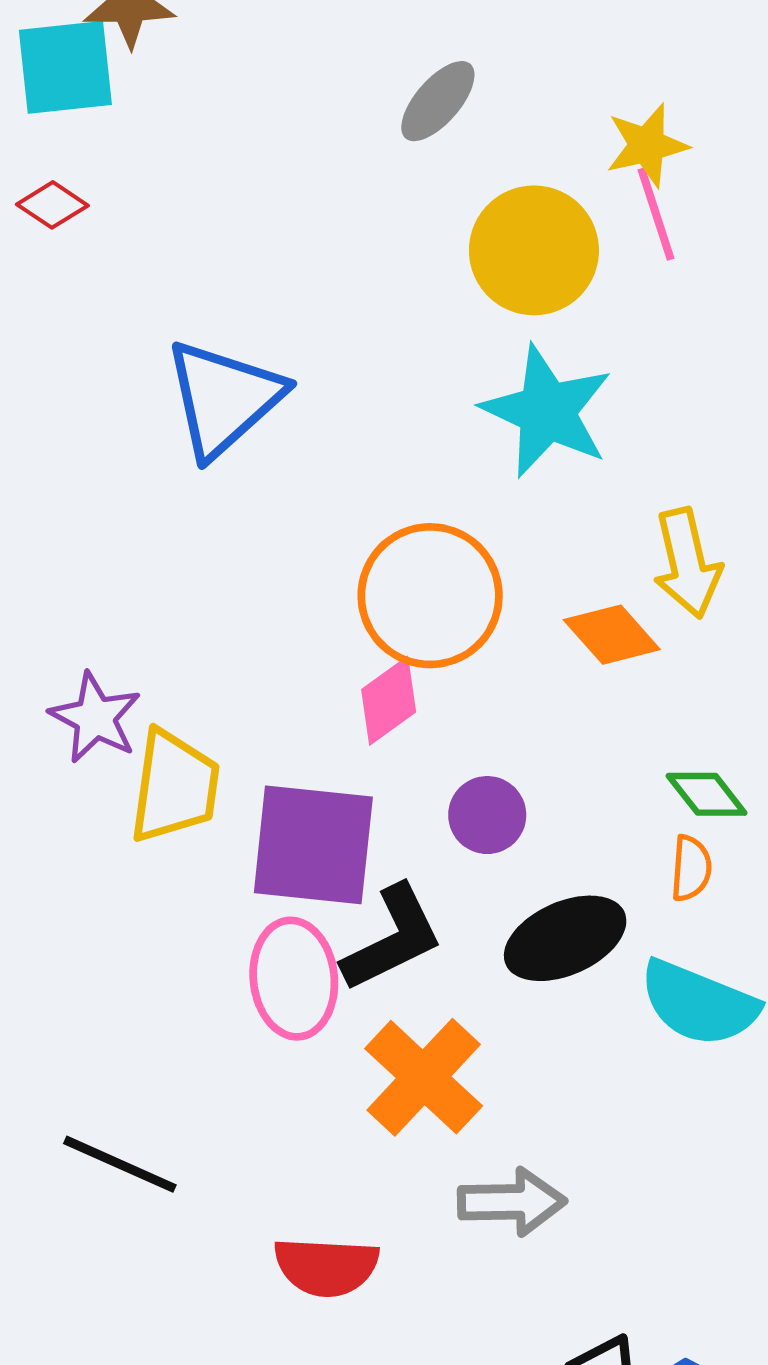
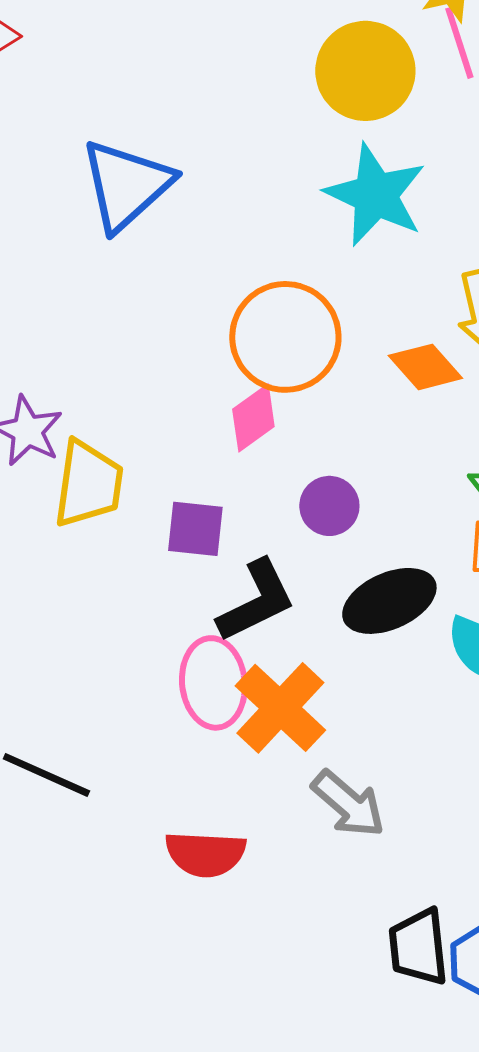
purple square: (313, 845) -> (195, 529), size x0.6
pink ellipse: (294, 979) -> (213, 683), moved
gray arrow: (512, 1202) -> (348, 804), turned 42

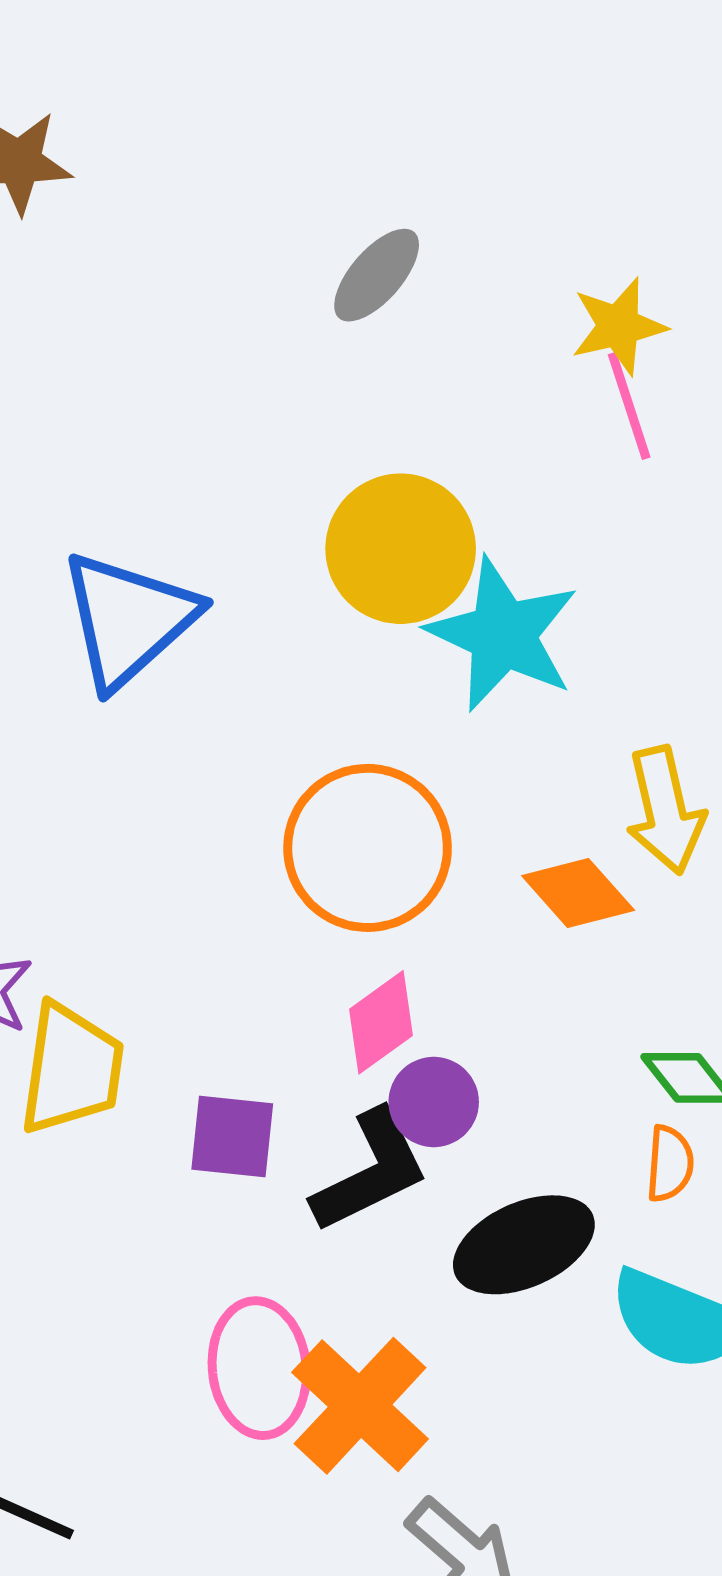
yellow circle: (365, 71) -> (401, 549), moved
pink diamond: (253, 418) -> (381, 1022), moved
black L-shape: (256, 601) -> (371, 1171), moved

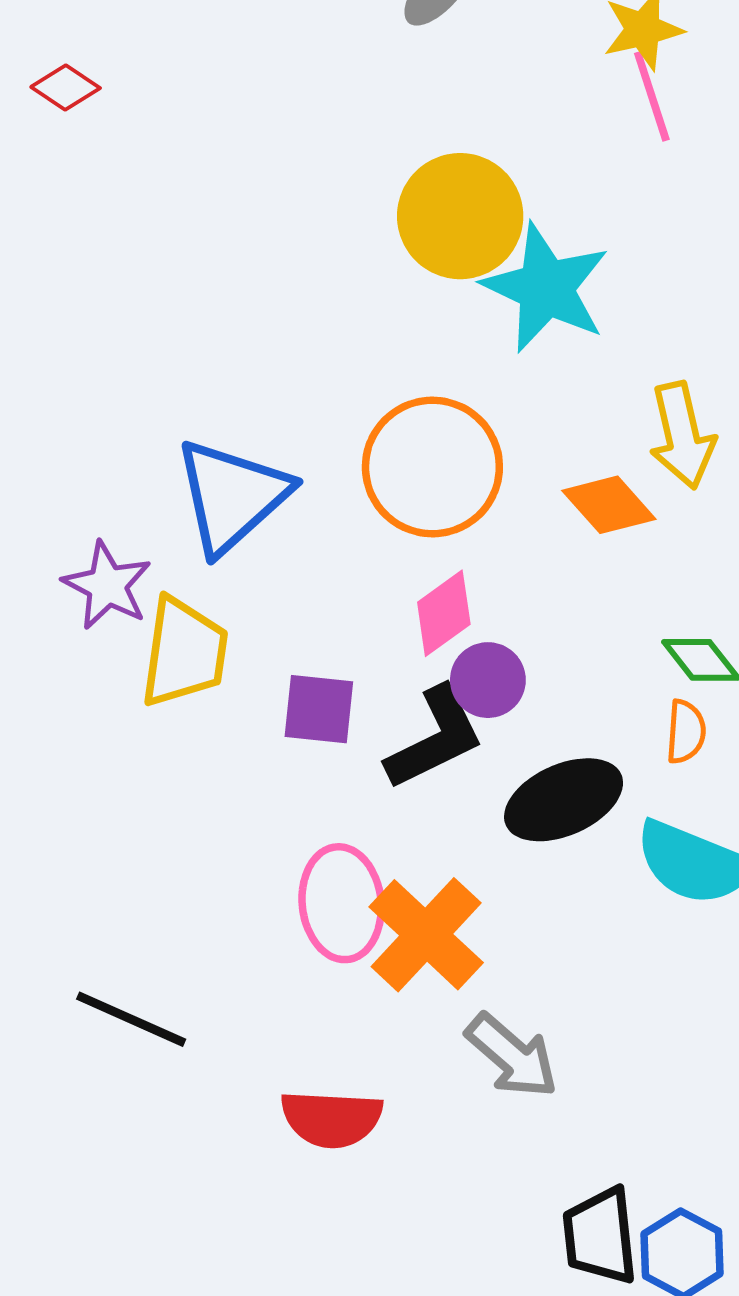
blue triangle: (128, 619) -> (232, 496), moved

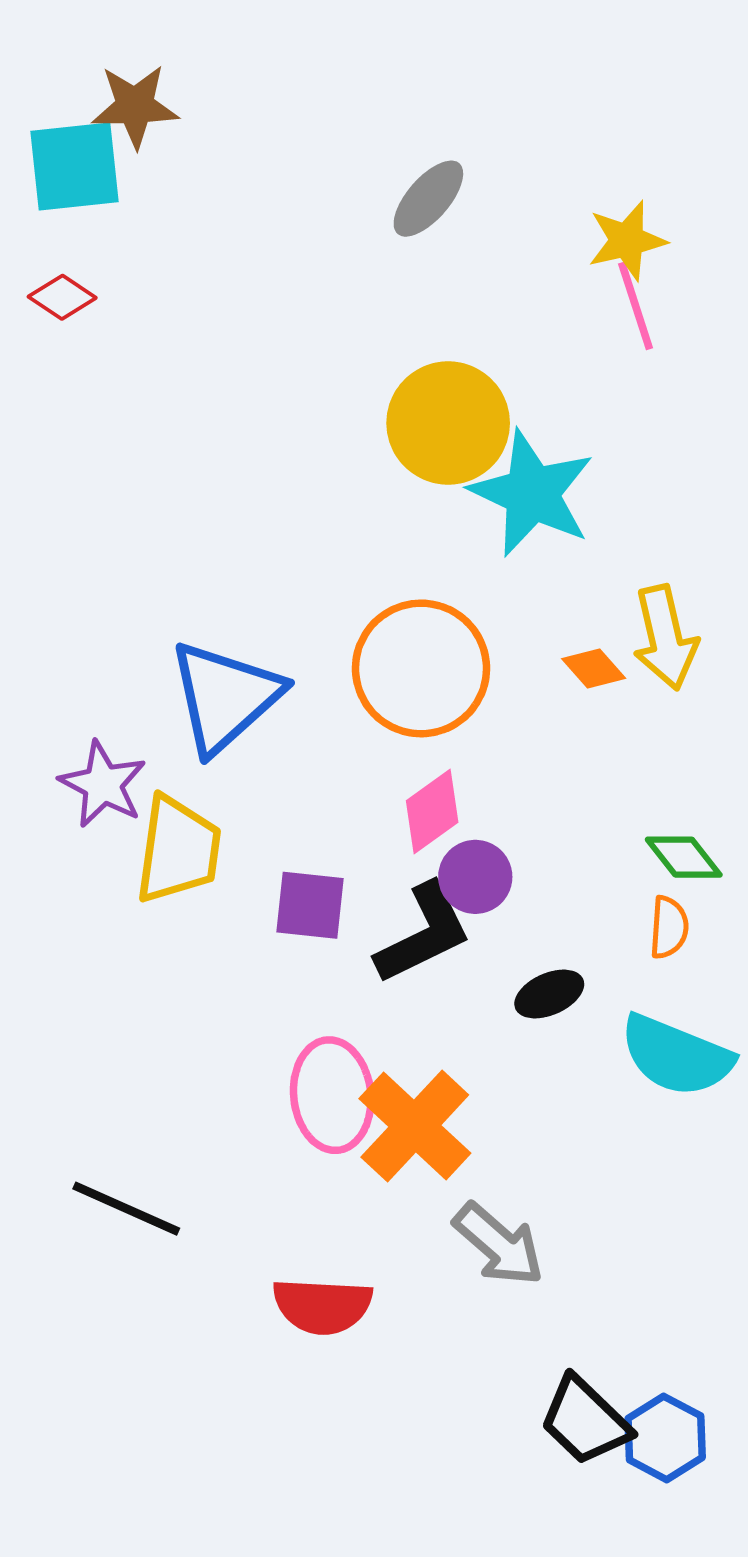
orange diamond: (609, 505) -> (594, 668), moved, size x0.7
black ellipse: (564, 800) -> (549, 994), size x0.6
black trapezoid: (600, 1236) -> (585, 1421), turned -40

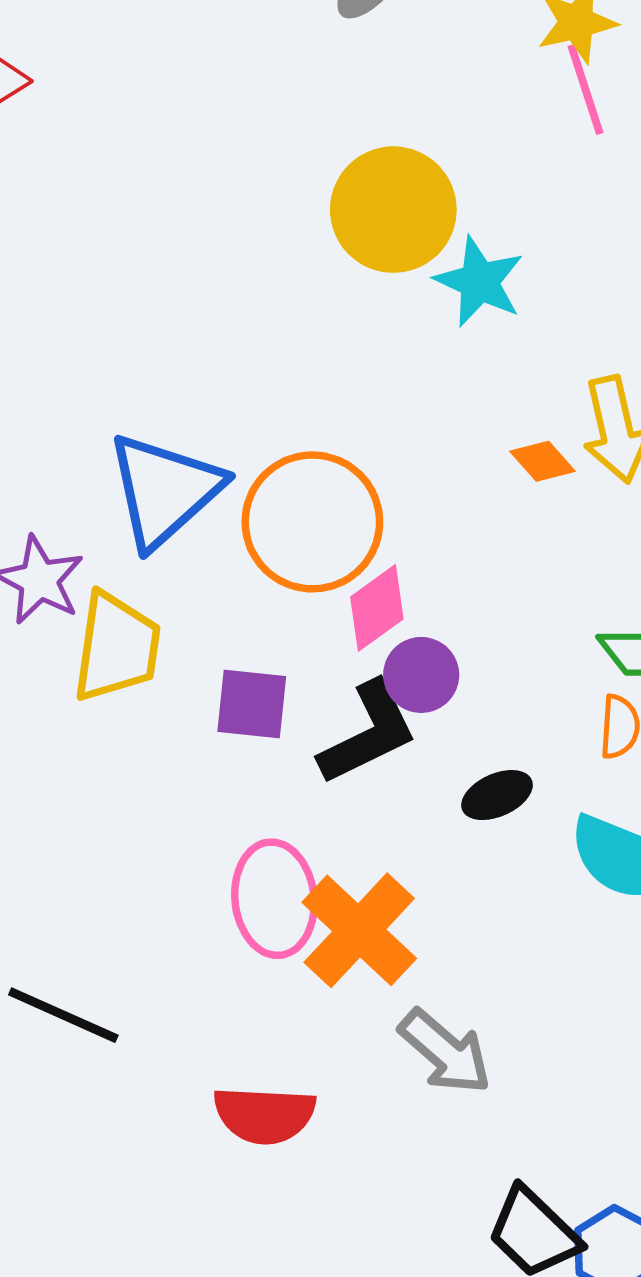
cyan star: (532, 493) -> (479, 282), size x0.7
orange circle: (421, 668) -> (312, 522), moved

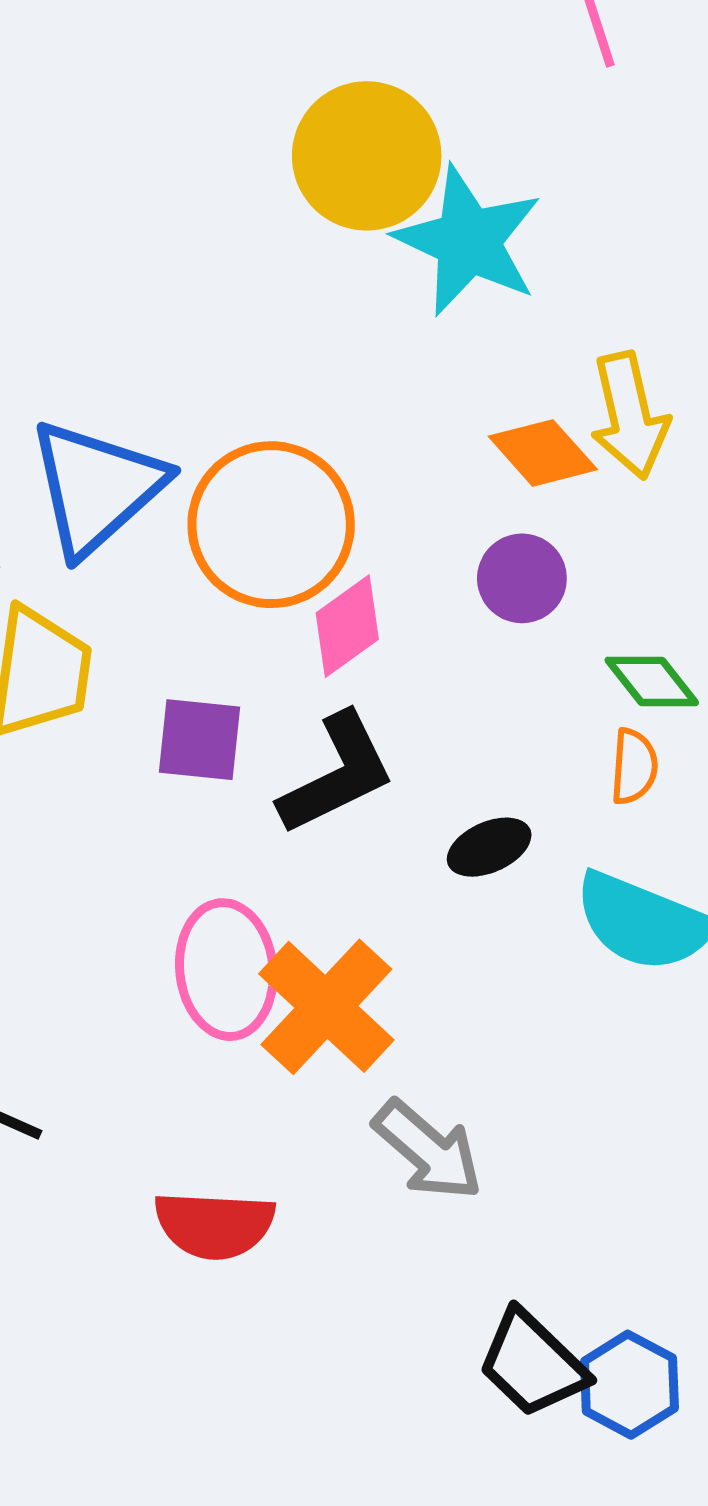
cyan star: (479, 282) -> (468, 241), size x1.4
orange diamond: (543, 461) -> (543, 453), size x1.4
purple circle: (421, 675) -> (522, 578), moved

